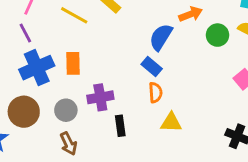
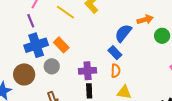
orange rectangle: (73, 63) -> (61, 45), turned -49
purple cross: (100, 97) -> (88, 71), moved
gray circle: (66, 110) -> (52, 66), moved

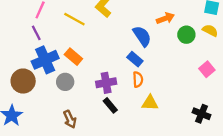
blue semicircle: (123, 33) -> (142, 36), turned 114
brown circle: (24, 74) -> (23, 81), moved
black rectangle: (89, 91) -> (110, 105), turned -32

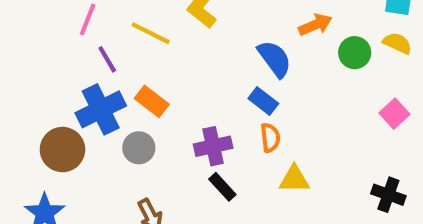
purple line: (36, 33) -> (107, 59), moved

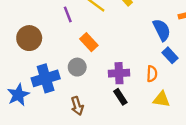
blue rectangle: (263, 101) -> (170, 55), moved
blue cross: (101, 109) -> (46, 78), moved
brown circle: (62, 150) -> (29, 38), moved

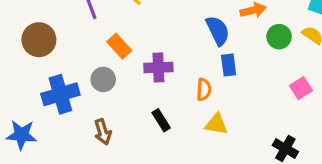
blue rectangle: (170, 55) -> (229, 65), turned 35
purple cross: (119, 73) -> (158, 68), moved
blue star: (18, 95) -> (21, 135), moved, turned 30

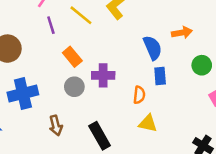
green circle: (279, 37) -> (202, 65), moved
gray circle: (103, 79) -> (74, 87), moved
black rectangle: (161, 120) -> (100, 136), moved, size x1.5

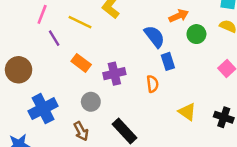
green circle: (202, 65) -> (196, 34), moved
gray circle: (74, 87) -> (91, 102), moved
yellow triangle: (148, 123) -> (187, 112), moved, turned 36

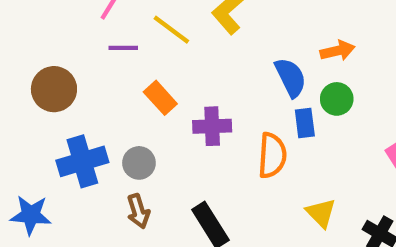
green circle: (196, 34) -> (337, 99), moved
purple line: (54, 38) -> (123, 48), turned -70
orange semicircle: (153, 84) -> (272, 155), size x1.5
gray circle: (91, 102) -> (139, 163), moved

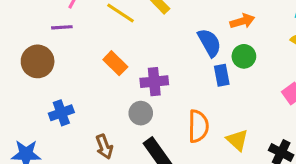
purple line: (123, 48) -> (62, 27), moved
orange semicircle: (272, 155) -> (198, 126), moved
blue cross: (82, 161) -> (61, 113), size x0.7
gray circle: (139, 163) -> (141, 113), moved

